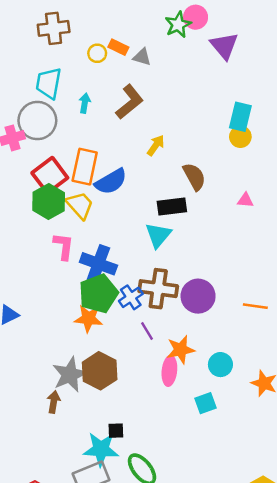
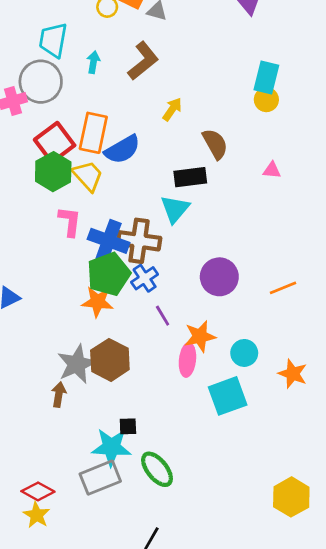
brown cross: (158, 289) -> (139, 241), moved
orange line: (255, 306) -> (283, 288), turned -30
cyan square: (206, 403) -> (228, 396), size x1.6

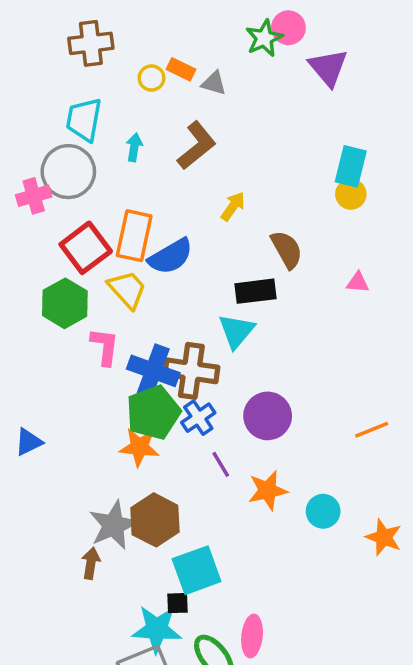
green hexagon: (53, 172) -> (65, 303), moved
purple circle: (219, 277) -> (268, 416), moved
pink ellipse: (187, 360) -> (252, 636), moved
cyan square: (228, 396) -> (197, 570), moved

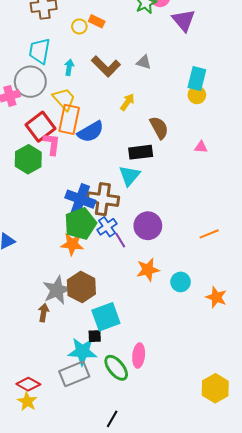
gray triangle: (214, 83) -> (144, 62), moved
brown L-shape: (197, 146) -> (106, 66), turned 84
yellow trapezoid: (127, 289) -> (64, 99), moved
pink L-shape: (105, 347) -> (52, 144), moved
purple line: (221, 464) -> (120, 240), moved

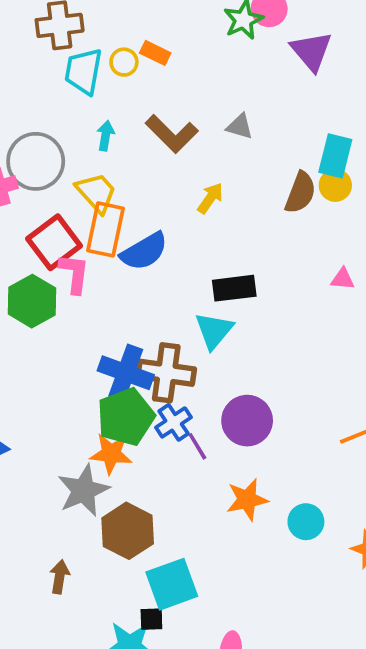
cyan trapezoid: (40, 51) -> (83, 71), moved
brown semicircle: (159, 128) -> (300, 193), moved, turned 50
gray star: (57, 290) -> (83, 490), moved

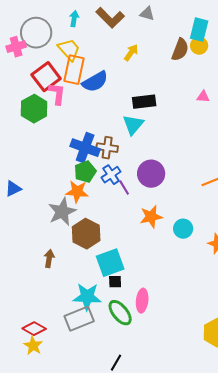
brown cross: (166, 373) -> (107, 148), size x0.7
green pentagon: (126, 417) -> (85, 172), size x0.7
black square: (151, 619) -> (115, 282), moved

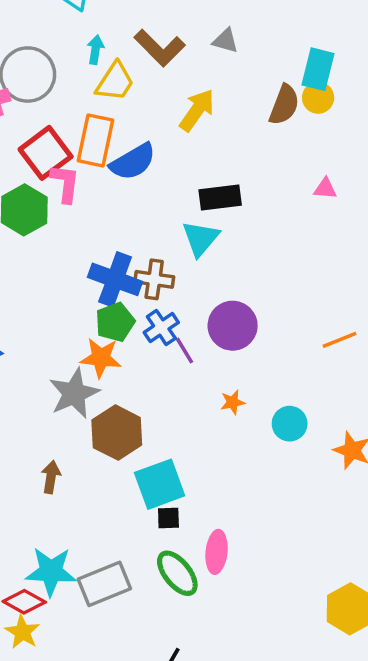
yellow trapezoid: (69, 50) -> (115, 82), moved, turned 75
yellow arrow: (131, 53) -> (197, 110), size x1.4
orange star: (151, 217) -> (233, 402), size x0.6
cyan star: (87, 297) -> (51, 571), moved

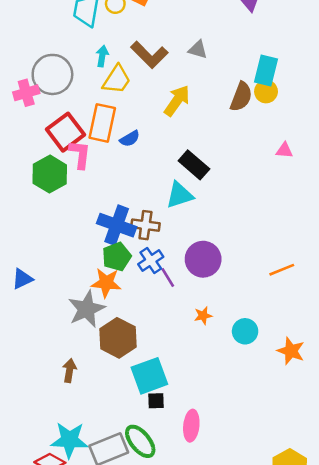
blue semicircle: (133, 162) -> (130, 139), size x0.6
pink triangle: (325, 189) -> (284, 150), moved
black rectangle: (220, 197) -> (194, 165), turned 48
cyan triangle: (201, 238) -> (180, 195), turned 32
green ellipse: (177, 573) -> (140, 441), moved

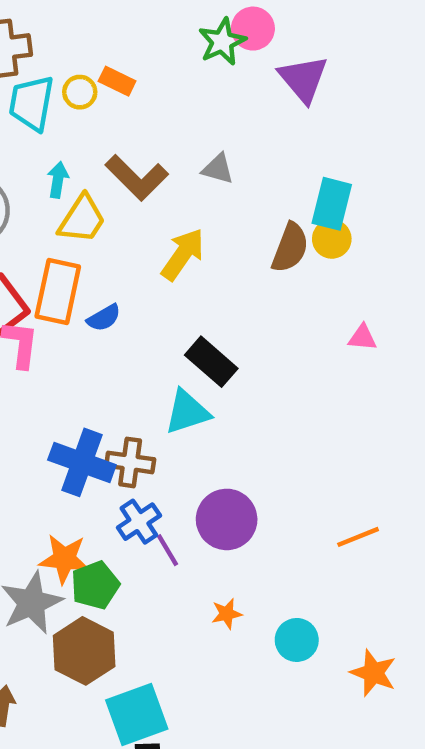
green pentagon: (117, 257) -> (95, 585), moved

